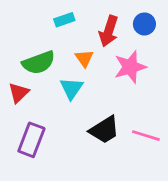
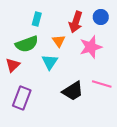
cyan rectangle: (64, 20) -> (37, 19), moved, turned -56
pink line: (146, 136) -> (102, 84), moved

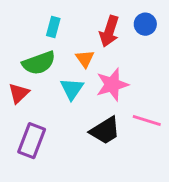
pink star: (91, 47) -> (112, 85), moved

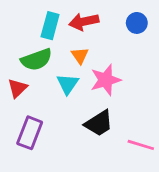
cyan rectangle: (53, 27) -> (50, 26), size x1.4
red arrow: (109, 31) -> (84, 22), moved, turned 60
pink line: (147, 120) -> (141, 145), moved

